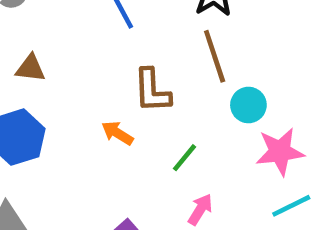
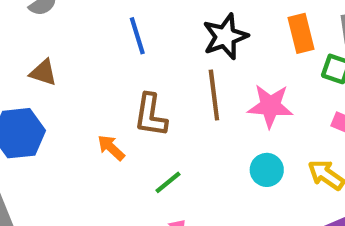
cyan circle: (248, 105) -> (267, 170), moved
pink star: (280, 152) -> (270, 106), moved

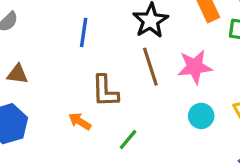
blue line: (137, 36) -> (84, 33), turned 36

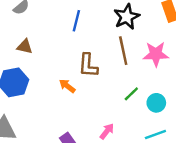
cyan circle: (201, 116) -> (156, 103), moved
green line: (128, 140) -> (131, 94), moved

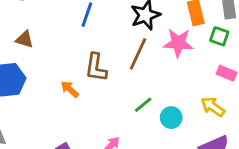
brown line: (123, 51) -> (138, 54), turned 32
pink star: (156, 54) -> (178, 43), moved

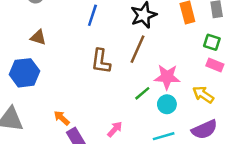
green square: (219, 36) -> (212, 42), moved
pink star: (178, 43) -> (167, 77), moved
orange arrow: (70, 89) -> (62, 118), moved

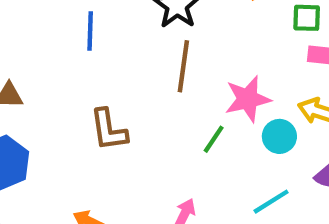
brown L-shape: (101, 61) -> (109, 130), moved
cyan circle: (167, 104) -> (279, 136), moved

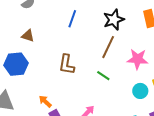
pink star: (248, 99) -> (137, 59), moved
green line: (214, 139) -> (103, 76), moved, turned 72

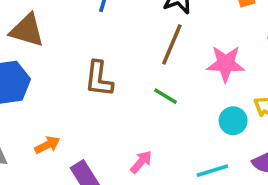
brown triangle: (28, 36) -> (27, 30), size x1.5
orange arrow: (45, 101) -> (47, 145), moved, turned 112

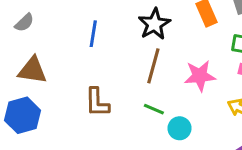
cyan circle: (233, 121) -> (180, 128), moved

